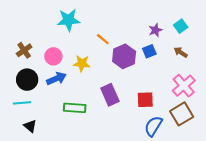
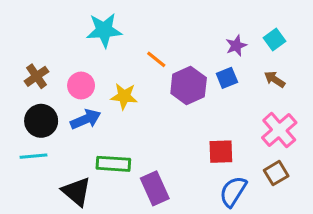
purple rectangle: (110, 95) -> (155, 188), moved
brown square: (182, 114) -> (276, 173), size x0.7
black triangle: (30, 126) -> (76, 191), moved, size x1.5

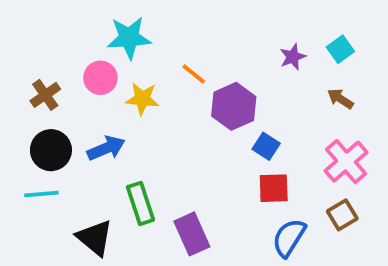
blue square: (227, 78) -> (266, 146), moved, turned -35
pink circle: (81, 85) -> (100, 78), moved
yellow star: (124, 96) -> (142, 99), moved
green rectangle: (113, 164) -> (140, 203), turned 68

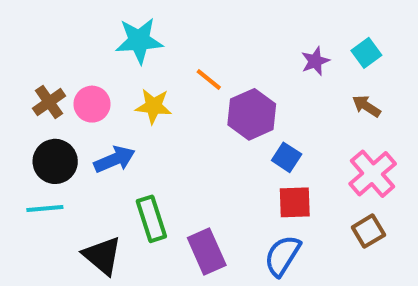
pink circle: (100, 78) -> (92, 104), moved
blue semicircle: (289, 238) -> (282, 256), moved

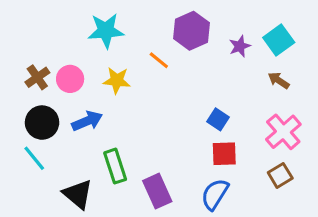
cyan square: (366, 53) -> (279, 40), size x1.4
purple hexagon: (252, 114) -> (191, 31), moved
cyan line: (45, 209) -> (34, 158), turned 56

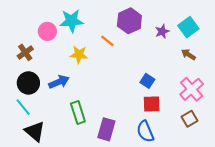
pink circle: (70, 79) -> (47, 31), moved
purple rectangle: (157, 191) -> (106, 129), turned 40
black triangle: (78, 194) -> (35, 131), moved
blue semicircle: (215, 194) -> (145, 131), turned -55

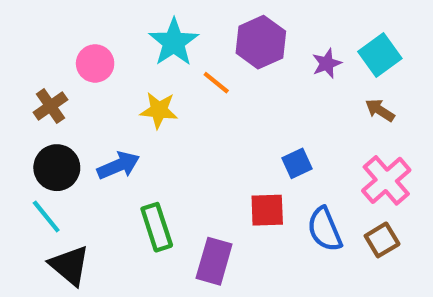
cyan star: (72, 21) -> (174, 42), moved, turned -30
blue square: (147, 81) -> (297, 163), turned 32
red square: (152, 104) -> (267, 210), moved
blue semicircle: (145, 131) -> (325, 229), moved

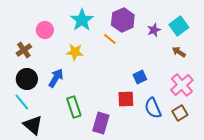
orange line: (216, 83) -> (110, 39), moved
blue arrow: (118, 166) -> (56, 78), turned -36

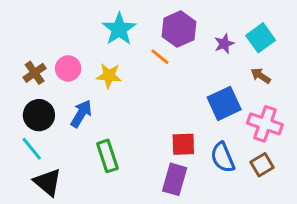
pink circle: (45, 30) -> (68, 68), moved
blue square: (140, 77) -> (224, 103), moved, size x1.6
pink cross: (182, 85) -> (265, 124), turned -30
purple rectangle: (101, 123) -> (175, 179), moved

